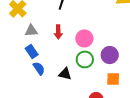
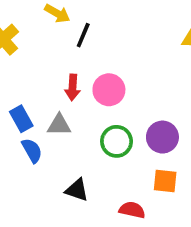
gray triangle: (31, 31) -> (59, 125), moved
pink circle: (84, 38) -> (109, 90), moved
black triangle: (65, 74) -> (77, 190), moved

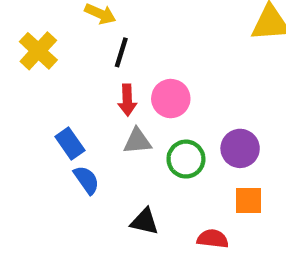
black line: (83, 35) -> (121, 52), moved
gray triangle: (59, 125) -> (137, 141), moved

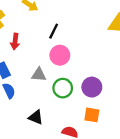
black line: (121, 52) -> (54, 31), moved
red arrow: (127, 100) -> (15, 42), moved

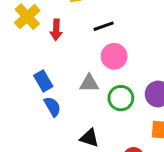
black line: (54, 31) -> (104, 26), turned 49
red arrow: (15, 42) -> (56, 30), moved

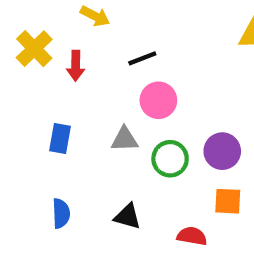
blue rectangle: (43, 81) -> (60, 138), turned 42
blue semicircle: (52, 107) -> (61, 213), moved, turned 30

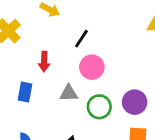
black line: (142, 58) -> (81, 39), turned -36
red arrow: (76, 66) -> (44, 62), moved

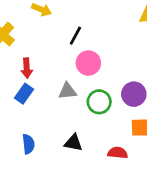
red arrow: (44, 62) -> (27, 68), moved
blue rectangle: (25, 92) -> (24, 94), turned 30

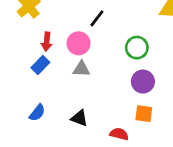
pink circle: (88, 63) -> (79, 43), moved
green circle: (99, 102) -> (137, 48), moved
blue semicircle: (28, 144) -> (37, 113), turned 36

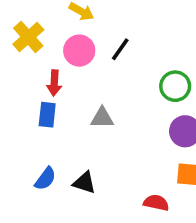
pink circle: (79, 43) -> (79, 51), moved
blue rectangle: (40, 65) -> (47, 115), turned -36
black triangle: (79, 118) -> (84, 183), moved

